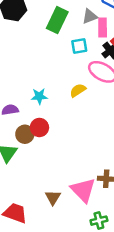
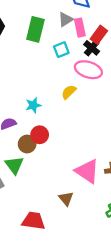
pink triangle: (83, 190) -> (87, 171), moved

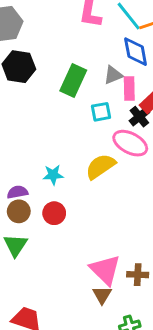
yellow semicircle: (69, 92) -> (100, 166), size x1.5
brown circle: (27, 144) -> (19, 211), moved
brown triangle: (66, 198) -> (102, 295), moved

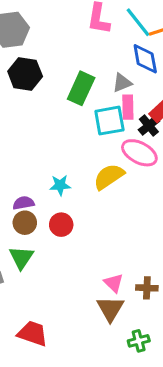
pink rectangle: (129, 88) -> (128, 107), moved
cyan square: (101, 112) -> (109, 121), size x1.5
pink triangle: (105, 270) -> (114, 283), size x0.6
brown triangle: (102, 295) -> (110, 309), size x1.4

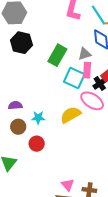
cyan square: (109, 121) -> (74, 78), turned 30
purple semicircle: (24, 203) -> (15, 105), moved
brown circle: (25, 223) -> (18, 127), moved

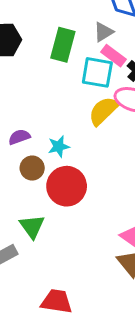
pink rectangle: (87, 70) -> (114, 56), turned -42
yellow semicircle: (71, 115) -> (103, 111), moved
red circle: (37, 144) -> (67, 186), size x1.6

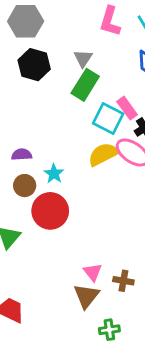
gray triangle: (103, 32) -> (83, 58), moved, turned -42
cyan star: (59, 146) -> (54, 174), turned 30

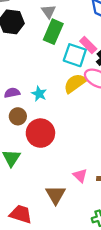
cyan star: (54, 174) -> (39, 94), moved
brown triangle: (86, 296) -> (56, 195), moved

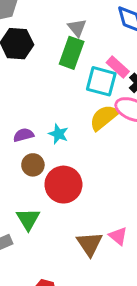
gray triangle: (49, 11) -> (77, 28), moved
brown triangle: (56, 195) -> (90, 244), moved

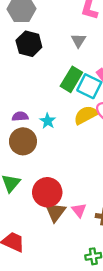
green rectangle: (72, 53) -> (71, 79), moved
brown circle: (33, 165) -> (23, 141), size x1.5
red circle: (63, 185) -> (47, 192), moved

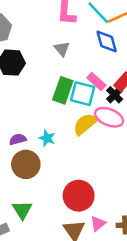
red circle: (47, 192) -> (79, 196), moved
pink triangle: (79, 210) -> (98, 224), turned 42

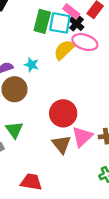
black cross: (115, 95) -> (76, 24), moved
pink triangle: (98, 224) -> (82, 137), size x1.5

